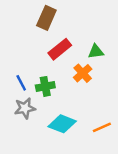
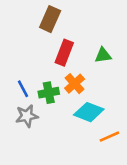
red rectangle: (60, 49) -> (64, 53), turned -30
orange cross: (83, 73) -> (75, 84), moved
cyan diamond: (62, 124) -> (89, 112), moved

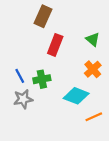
green triangle: (103, 55) -> (93, 39), moved, turned 48
orange cross: (75, 84) -> (93, 69), moved

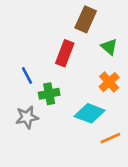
brown rectangle: (43, 16) -> (86, 19), moved
blue line: (20, 76) -> (27, 76), moved

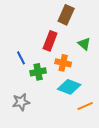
green triangle: (109, 47) -> (84, 44), moved
orange cross: (109, 82) -> (63, 63), moved, turned -35
gray star: (27, 117) -> (21, 102), moved

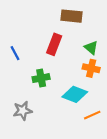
brown rectangle: (66, 15) -> (72, 16), turned 72
blue line: (21, 58) -> (15, 53), moved
orange cross: (63, 63) -> (91, 68), moved

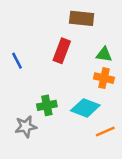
green triangle: (91, 48) -> (104, 54), turned -32
green cross: (41, 78) -> (47, 105), moved

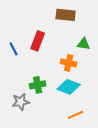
red rectangle: (62, 51) -> (38, 41), moved
orange cross: (104, 78) -> (69, 63), moved
orange line: (105, 132) -> (76, 115), moved

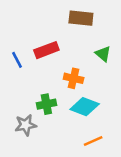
red rectangle: (38, 41) -> (46, 50), turned 48
green triangle: (84, 44) -> (103, 54), turned 32
orange cross: (69, 63) -> (74, 78), moved

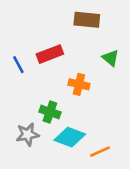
green cross: (46, 104) -> (50, 112), turned 30
cyan diamond: (85, 107) -> (70, 137), moved

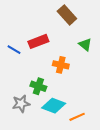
brown rectangle: (87, 20) -> (67, 15), turned 42
blue line: (18, 65) -> (14, 50), turned -32

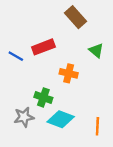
orange line: (77, 117) -> (97, 126), moved, turned -63

